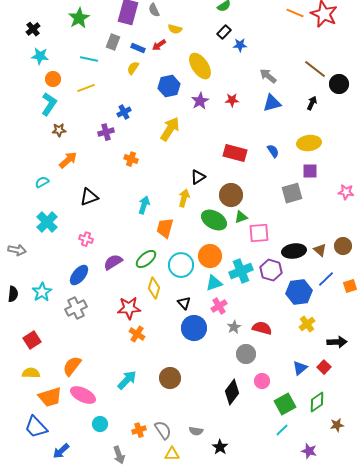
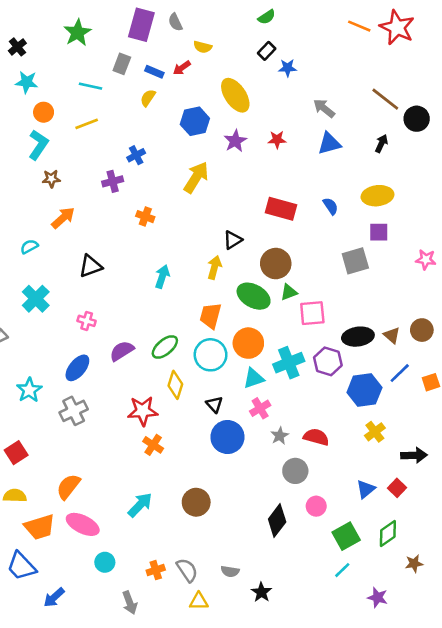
orange trapezoid: (165, 228) -> (211, 316), moved

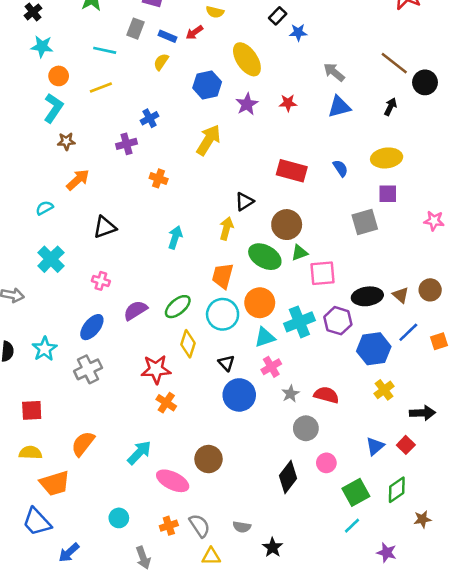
red square: (16, 453) -> (32, 410), turned 30
cyan arrow: (140, 505) -> (139, 453), moved
pink ellipse: (83, 524) -> (173, 481), moved

